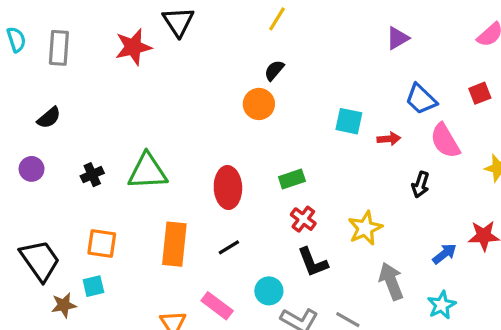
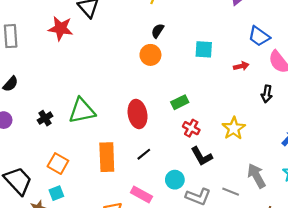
red star: (133, 47) -> (61, 28), turned 30
cyan square: (349, 121) -> (204, 49), moved
orange square: (102, 244) -> (58, 164), turned 30
gray arrow: (391, 281) -> (256, 176), moved

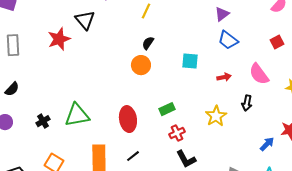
red star: (61, 28) -> (59, 39), turned -30
blue trapezoid: (259, 36) -> (228, 40), moved
red cross: (191, 128) -> (177, 133), turned 35
yellow star: (234, 128) -> (216, 116), moved

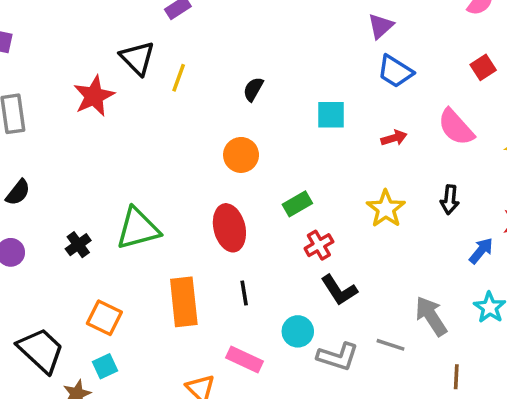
yellow line: (146, 11) -> (179, 78), moved
orange circle: (141, 65) -> (241, 155), moved
black arrow: (247, 103) -> (450, 200), moved
black line: (133, 156) -> (244, 293), turned -56

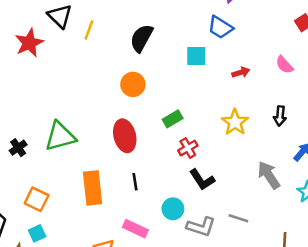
blue trapezoid: (395, 71) -> (220, 27), moved
black semicircle: (253, 89) -> (142, 38), size x1.6
pink semicircle: (456, 127) -> (284, 65), size x0.7
gray arrow: (431, 316) -> (269, 175), moved

